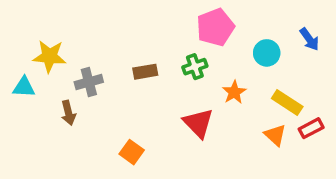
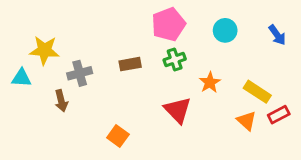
pink pentagon: (215, 27) -> (168, 24), moved
cyan circle: (267, 53) -> (225, 30), moved

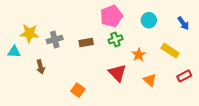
gray cross: (80, 73) -> (55, 39), moved
yellow rectangle: (257, 92) -> (170, 51), moved
orange triangle: (247, 121) -> (150, 80), moved

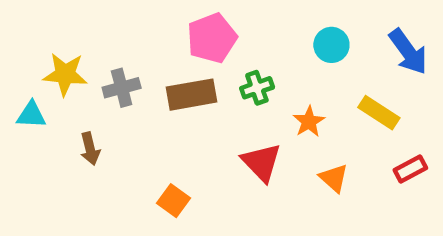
pink pentagon: (111, 16) -> (212, 38), moved
blue arrow: (183, 23) -> (408, 52), size x1.5
brown rectangle: (86, 42) -> (192, 95), size x1.5

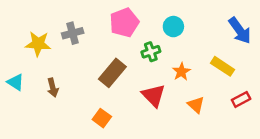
cyan circle: (331, 45) -> (173, 27), moved
gray cross: (122, 88) -> (73, 33), moved
brown rectangle: (192, 95) -> (112, 73), moved, turned -40
cyan triangle: (31, 115) -> (16, 82), moved, turned 30

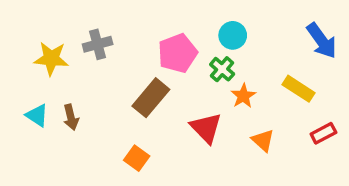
pink pentagon: (124, 23) -> (178, 53), moved
green cross: (151, 52) -> (222, 69), moved, turned -30
cyan triangle: (16, 82) -> (37, 115), moved

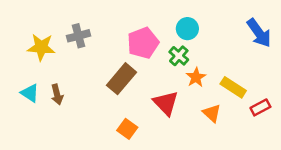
yellow rectangle: (299, 89) -> (233, 87), moved
orange square: (137, 158) -> (127, 129), moved

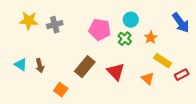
pink pentagon: (143, 43) -> (100, 30), turned 30
yellow star: (41, 47) -> (29, 21), moved
orange star: (196, 77) -> (151, 38), moved
brown rectangle: (121, 79) -> (85, 67), moved
orange square: (127, 129) -> (61, 90), moved

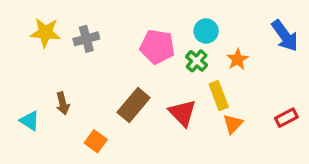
yellow rectangle: (163, 61) -> (219, 96), moved, turned 36
cyan triangle: (21, 65) -> (30, 121), moved
orange triangle: (148, 79) -> (233, 124), turned 32

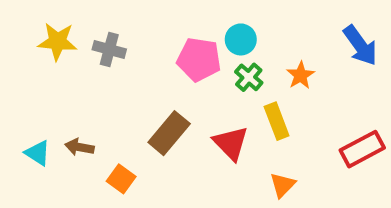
cyan circle: (206, 31) -> (241, 39), moved
gray cross: (86, 39) -> (109, 49), turned 30
brown arrow: (63, 103) -> (79, 147), moved, turned 115
red rectangle: (286, 118) -> (362, 149), size x1.5
orange triangle: (233, 124) -> (283, 185), moved

